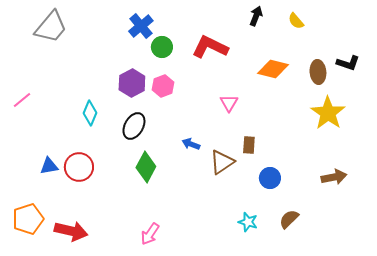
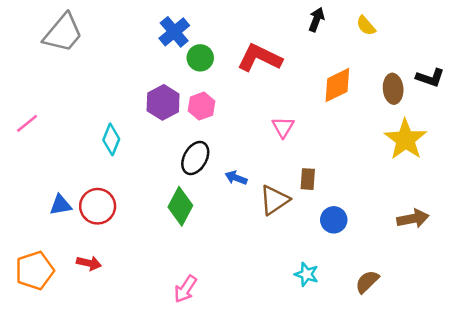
orange diamond: (273, 69) -> (337, 85), turned -40
black ellipse: (134, 126) -> (195, 158), moved
brown semicircle: (289, 219) -> (367, 282), moved
red arrow: (71, 231) -> (89, 263), moved, size x0.6

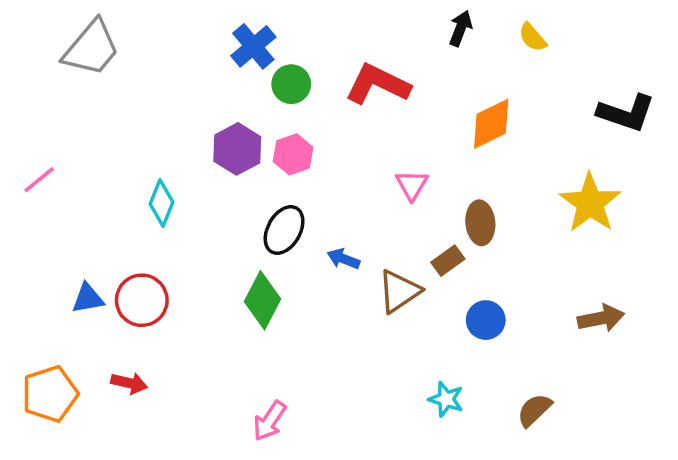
black L-shape: (430, 78) -> (626, 113), size x1.4
brown ellipse: (393, 89) -> (480, 223), moved
brown rectangle: (308, 179) -> (448, 261), turned 50

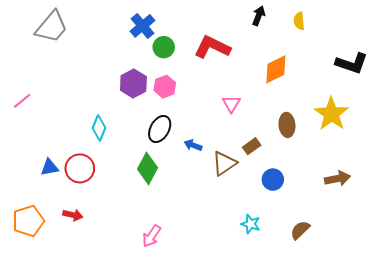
yellow semicircle: (533, 37) -> (299, 21), turned 36
cyan diamond: (162, 203) -> (99, 128), moved
brown ellipse: (480, 223) -> (287, 125), moved

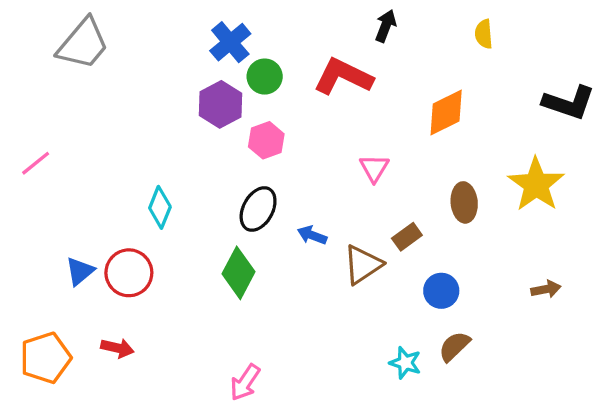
black arrow: (259, 16) -> (386, 26), moved
purple hexagon: (133, 84) -> (220, 104), moved
blue triangle: (50, 167) -> (80, 271), turned -30
brown arrow: (338, 179) -> (546, 289), size x0.7
brown semicircle: (300, 230) -> (454, 346), moved

